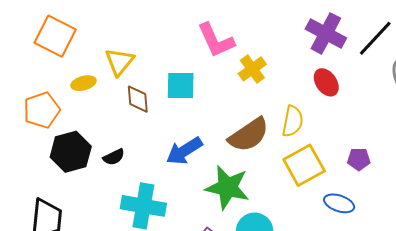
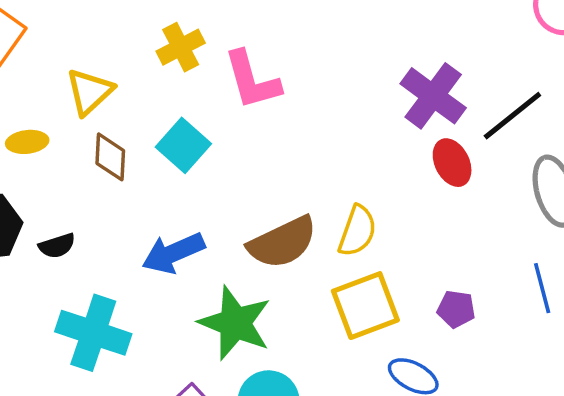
yellow cross: (252, 69) -> (181, 47), moved
red ellipse: (326, 82) -> (452, 163), moved
yellow ellipse: (84, 83) -> (27, 142), moved
cyan square: (181, 86) -> (183, 145), turned 32

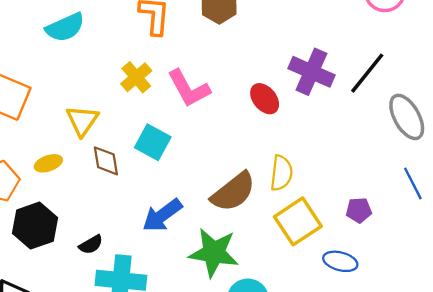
red ellipse: (452, 163) -> (265, 99), moved
black semicircle: (57, 246) -> (91, 245), moved

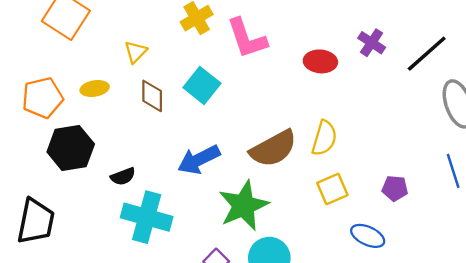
purple cross: (311, 72) -> (372, 43), size x0.6
red ellipse: (265, 99) -> (320, 61), turned -56
yellow triangle: (82, 121) -> (136, 52), size x0.7
yellow square: (298, 221) -> (332, 189), size x0.7
green star: (214, 253) -> (244, 206), turned 30

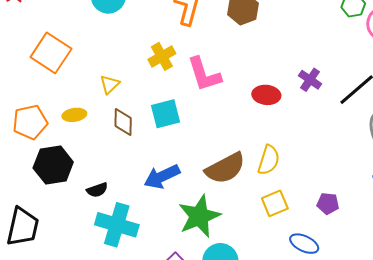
cyan square: (202, 85) -> (165, 114), turned 36

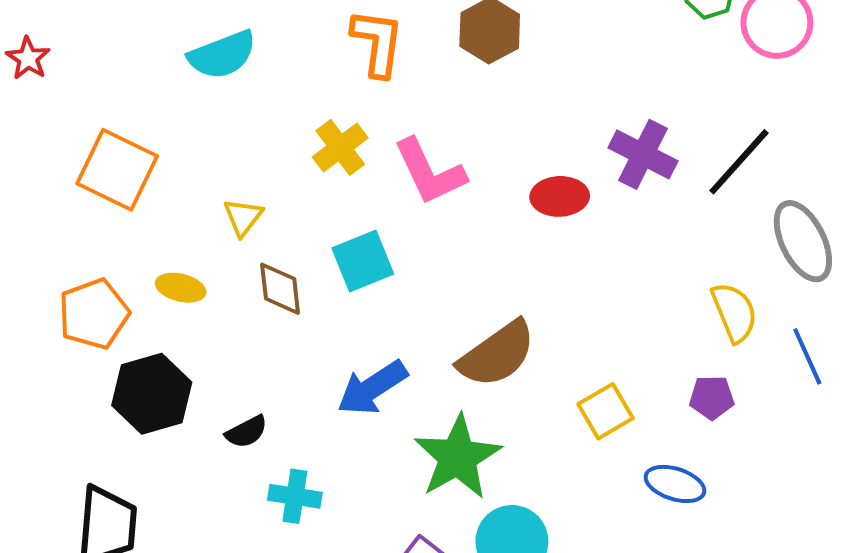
purple cross: (310, 80) -> (643, 154), size x1.4
yellow ellipse: (74, 115) -> (181, 288), turned 30
yellow semicircle: (269, 160) -> (734, 312), moved, turned -32
cyan cross: (117, 225) -> (295, 496), size x0.6

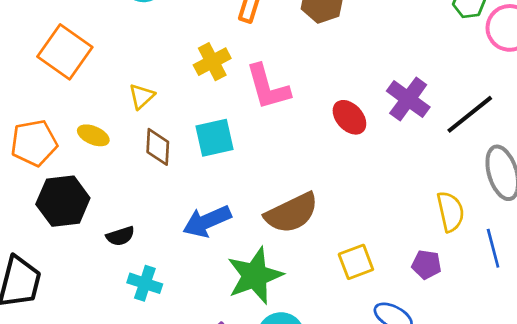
red ellipse: (560, 196) -> (349, 117), turned 40

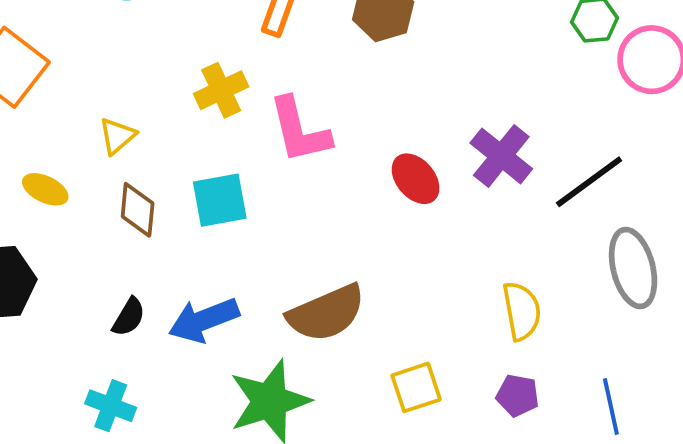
yellow semicircle: (450, 212) -> (522, 311), moved
black semicircle: (120, 236) -> (129, 317), moved, turned -44
blue line: (493, 248) -> (611, 406), moved

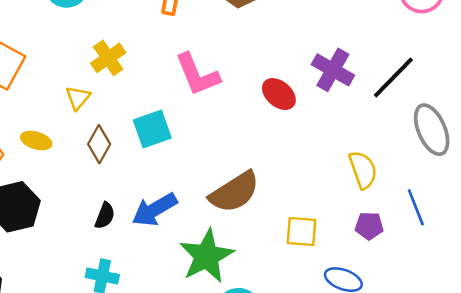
yellow cross: (221, 90) -> (108, 58), moved
brown diamond: (138, 210) -> (99, 144), turned 33
yellow square: (416, 387) -> (302, 231), turned 32
blue line: (611, 406) -> (416, 207), moved

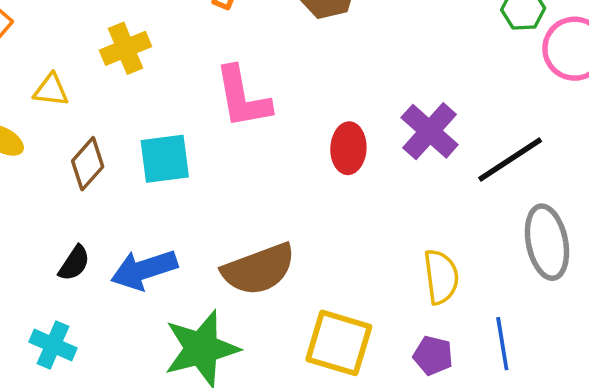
red ellipse: (279, 94) -> (348, 148), turned 40
yellow triangle: (78, 98) -> (51, 90), moved, turned 44
yellow square: (302, 231) -> (339, 343), size x1.4

